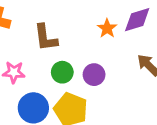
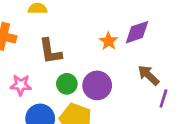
purple circle: (94, 75) -> (97, 85), size x1.4

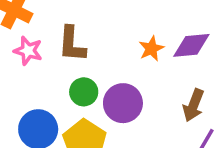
brown arrow: (149, 75) -> (193, 105), turned -125
pink star: (21, 85) -> (28, 51), moved

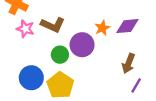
brown L-shape: (72, 44) -> (53, 25), turned -70
purple circle: (123, 103) -> (82, 45), moved

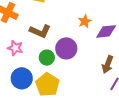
orange star: (102, 28) -> (85, 21), moved
pink star: (25, 29) -> (15, 48), moved

